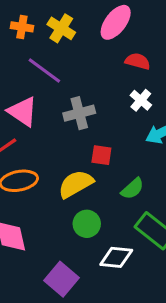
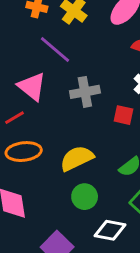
red square: (101, 155) -> (124, 115), moved

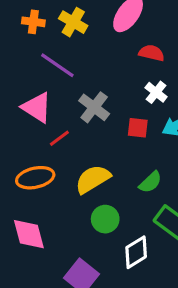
gray cross: (85, 92) -> (94, 107), turned -36
red line: (14, 118) -> (59, 138), moved
white diamond: (110, 230) -> (136, 252), turned -36

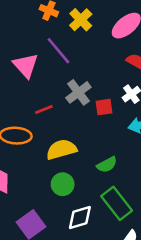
pink triangle: (37, 107) -> (26, 65), moved
red square: (138, 128) -> (104, 107), moved, turned -30

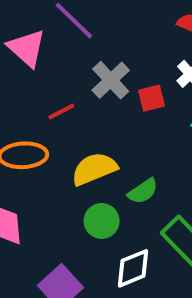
green semicircle: (107, 165) -> (143, 191), moved

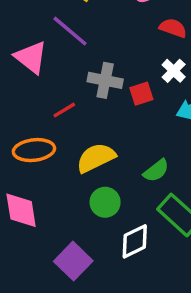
gray cross: (111, 80) -> (105, 80), turned -32
green semicircle: (143, 191) -> (156, 171), moved

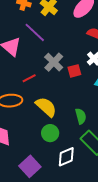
gray cross: (105, 80) -> (54, 62), turned 30
yellow semicircle: (96, 158) -> (46, 107), turned 65
green semicircle: (156, 171) -> (81, 116), turned -70

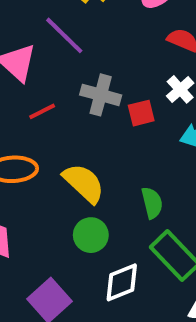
gray cross: (54, 62) -> (101, 95), turned -30
red line: (29, 78) -> (42, 111), moved

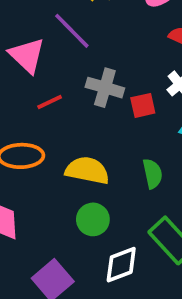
yellow semicircle: (84, 183) -> (87, 170), turned -33
green semicircle: (152, 203) -> (153, 174), moved

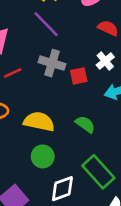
purple line: (72, 31) -> (46, 24), moved
green semicircle: (153, 174) -> (85, 124), turned -42

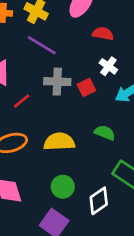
green circle: (43, 156) -> (63, 187), moved

